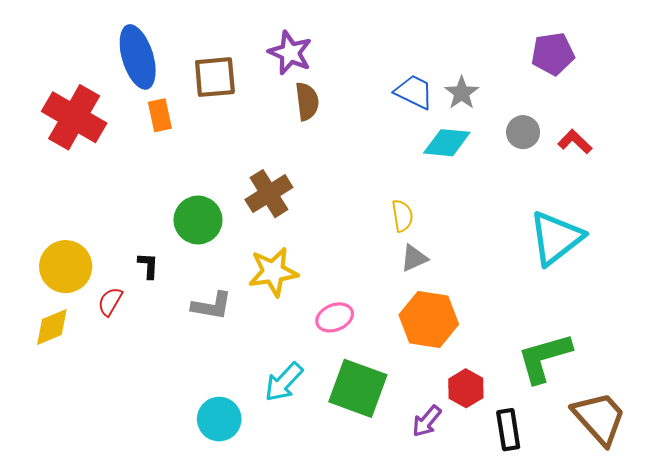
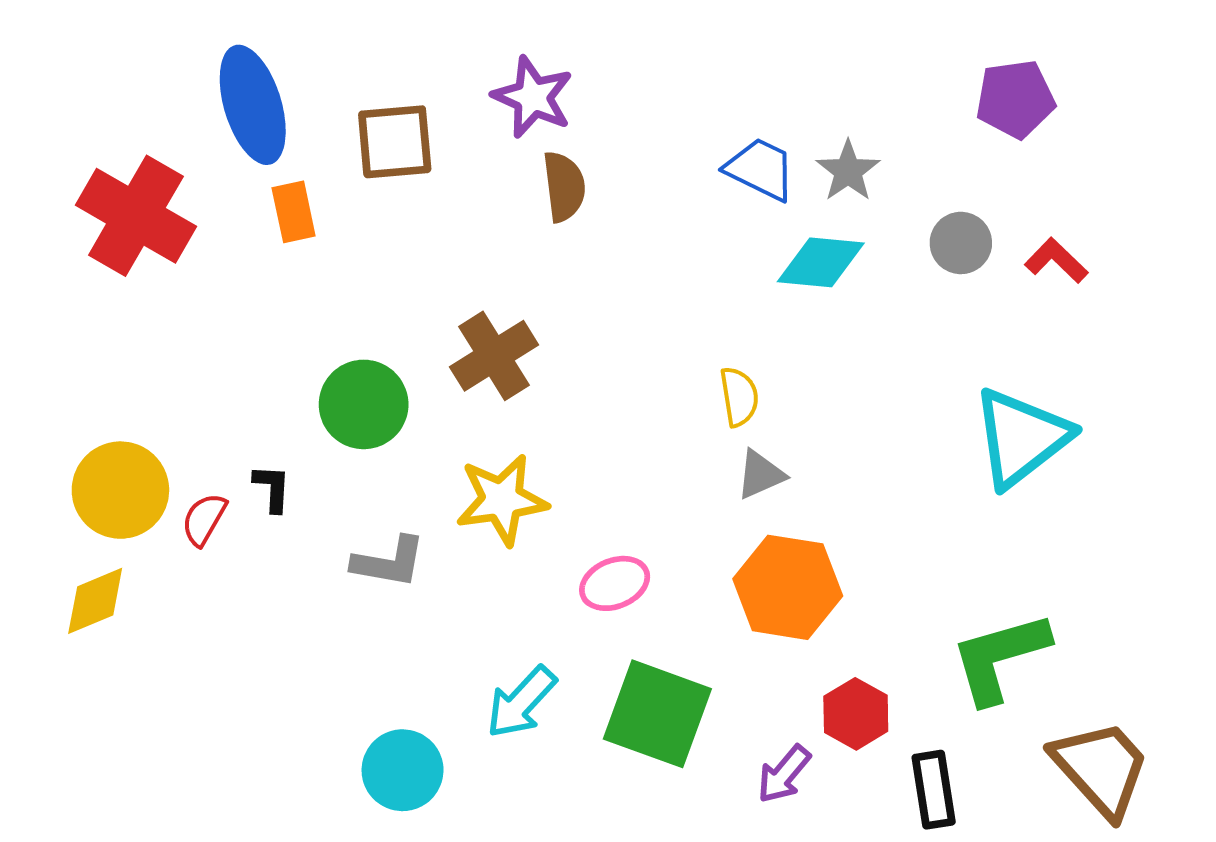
red semicircle: (110, 302) -> (204, 519), moved

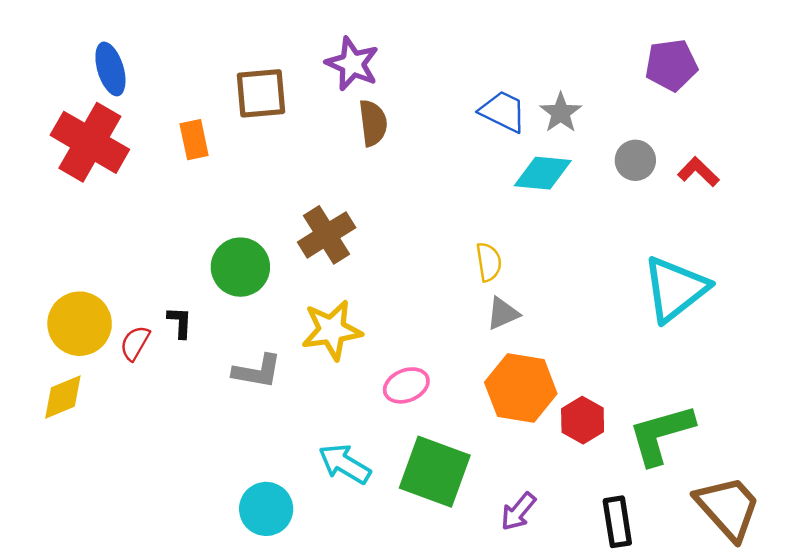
blue ellipse: (253, 105) -> (110, 69), moved, size x0.7
cyan arrow: (521, 702) -> (345, 464), turned 78
red hexagon: (856, 714) -> (583, 420), moved

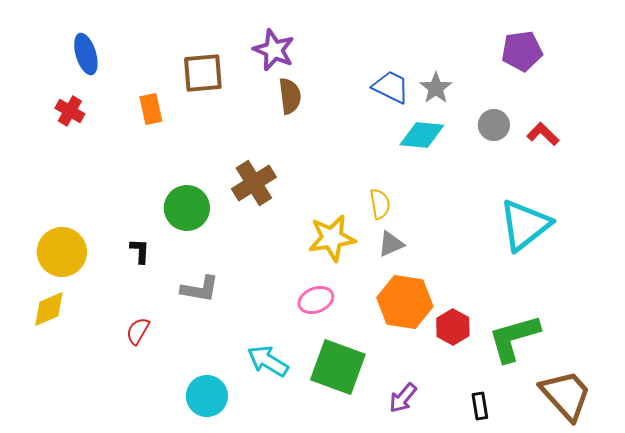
red cross: (90, 142) -> (70, 111), size x0.5
yellow star: (332, 330) -> (332, 238), moved
red semicircle: (135, 343) -> (138, 331), moved
black rectangle: (617, 522) -> (480, 406), size x0.7

